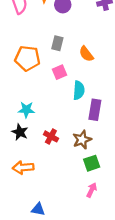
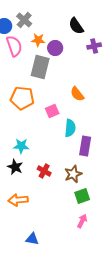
gray rectangle: (57, 43) -> (40, 67), moved, size x1.6

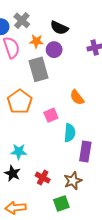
black semicircle: (76, 26) -> (59, 28), moved, turned -30
gray rectangle: (40, 67) -> (38, 69), turned -30
orange pentagon: (22, 98) -> (20, 102), turned 30
green square: (82, 196) -> (61, 204), moved

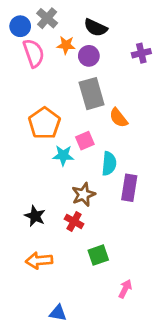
gray rectangle: (38, 69) -> (92, 94), moved
cyan star: (19, 152) -> (63, 155), moved
brown star: (73, 181) -> (83, 195), moved

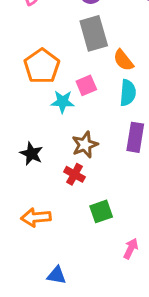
cyan semicircle: (109, 164) -> (128, 93), moved
black star: (35, 216) -> (31, 154), moved

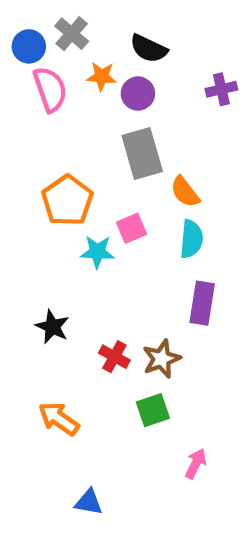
brown star: (85, 145) -> (161, 359), moved
orange arrow: (36, 217) -> (59, 419), turned 40

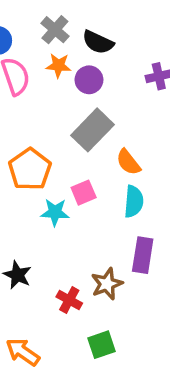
gray cross: (72, 34) -> (55, 30), moved
gray rectangle: (142, 153) -> (93, 130), turned 60
brown star: (161, 359) -> (107, 284), moved

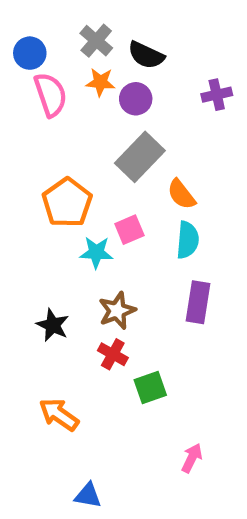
brown star: (107, 284) -> (117, 311), moved
green square: (102, 345) -> (150, 387), moved

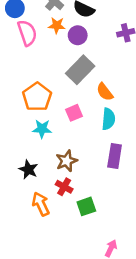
cyan star: (96, 252) -> (42, 129), moved
orange arrow: (59, 414) -> (41, 204), moved, turned 30

